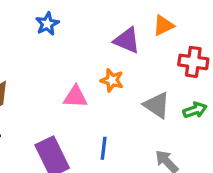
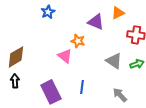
orange star: (112, 80) -> (78, 41), moved
pink triangle: (75, 97) -> (65, 56), turned 35

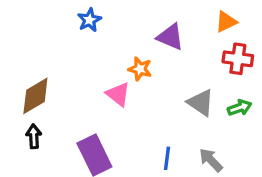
orange triangle: (118, 13) -> (226, 22), moved
blue line: (82, 87) -> (167, 158), moved

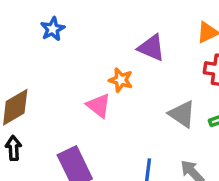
blue star: (89, 20) -> (53, 29), moved

